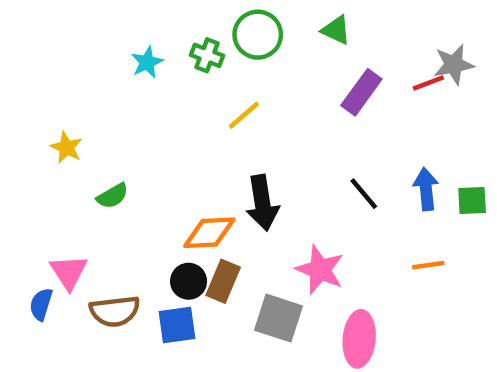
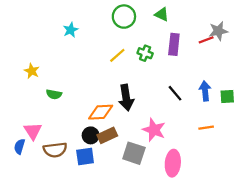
green cross: (207, 55) -> (145, 53), moved
purple rectangle: (361, 92) -> (174, 44), turned -30
green semicircle: (113, 196) -> (54, 94), turned 40
brown rectangle: (223, 281) -> (107, 135), turned 42

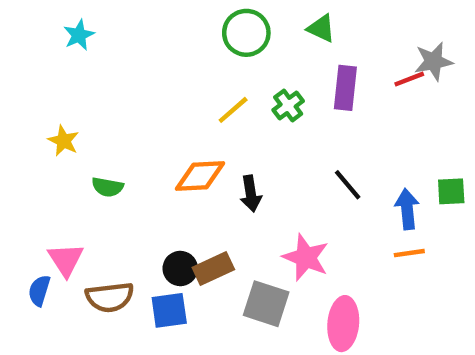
cyan star: (71, 30) -> (79, 35), moved
green cross: (145, 53) -> (288, 105), turned 32
blue arrow: (205, 91) -> (407, 209), moved
black arrow: (126, 98) -> (251, 194), size x0.7
orange diamond: (101, 112) -> (200, 176), moved

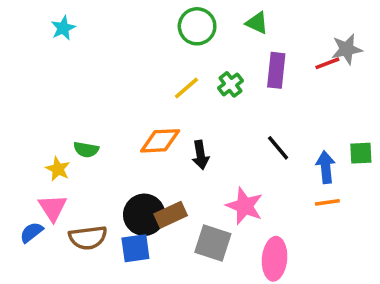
yellow star: (63, 141) -> (58, 169), moved
black circle: (180, 268) -> (144, 215), size x1.5
blue semicircle: (39, 291) -> (31, 232), turned 35

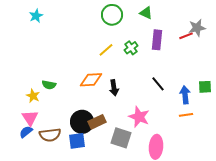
blue semicircle: (31, 232) -> (26, 132), moved

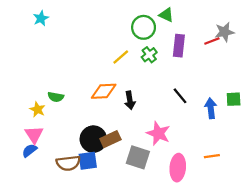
green circle: (112, 15) -> (144, 27), moved
orange line: (186, 115) -> (212, 156), moved
brown semicircle: (50, 135) -> (68, 163), moved

